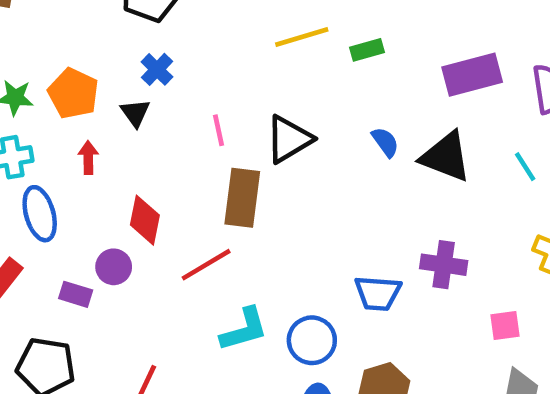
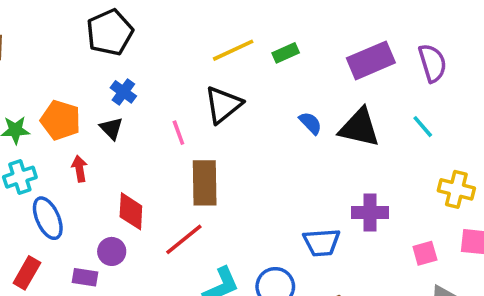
black triangle: (289, 139) -> (223, 105), moved

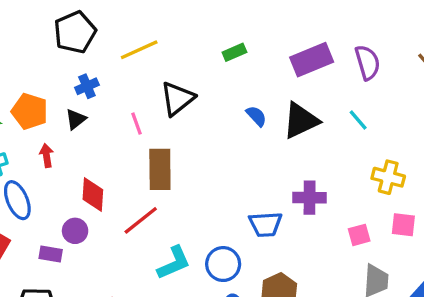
yellow line: (233, 50) -> (139, 50), moved
blue cross: (123, 92) -> (87, 86), turned 30
black triangle: (111, 128) -> (76, 119), turned 35
black triangle: (359, 128) -> (301, 121), turned -39

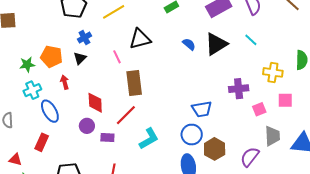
black triangle: (177, 99) -> (140, 39), turned 30
purple cross: (310, 198) -> (239, 89), moved
purple rectangle: (51, 254) -> (107, 138), moved
blue circle: (223, 264) -> (192, 135), moved

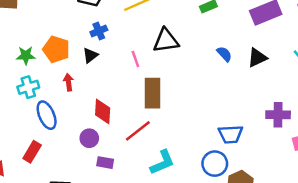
black triangle: (216, 44) -> (257, 58), size x0.7
purple rectangle: (107, 138) -> (105, 163), moved

